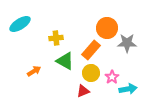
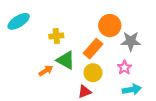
orange arrow: (34, 71) -> (46, 71), moved
pink star: (112, 77) -> (124, 67), moved

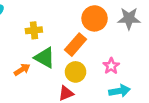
gray star: (131, 41) -> (129, 18), moved

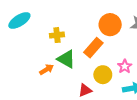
yellow circle: (76, 72) -> (103, 75), moved

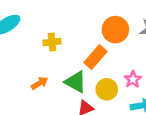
green triangle: (66, 59) -> (76, 82), moved

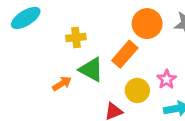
green triangle: (76, 82) -> (91, 70), moved

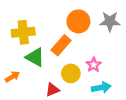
yellow cross: (76, 37) -> (23, 32), size x1.5
orange arrow: (62, 84) -> (12, 77), moved

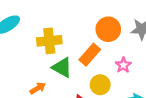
pink star: (94, 65) -> (123, 65), moved

